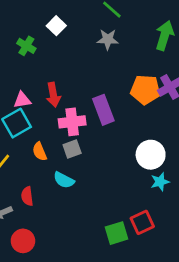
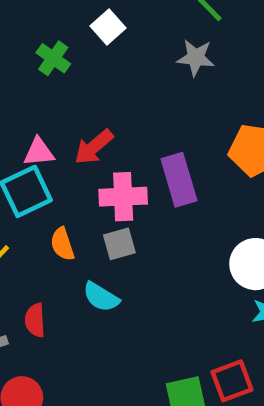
red arrow: (53, 95) -> (94, 147), turned 55

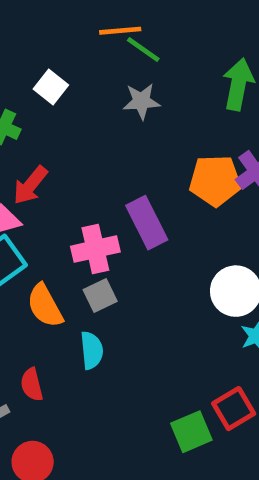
red arrow: (94, 147) -> (30, 185), moved
orange semicircle: (62, 244) -> (45, 306), size x1.4
cyan semicircle: (101, 297) -> (92, 350), turned -117

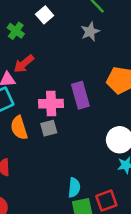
gray star: (141, 101) -> (90, 32), turned -30
cyan semicircle: (92, 350) -> (74, 188), moved

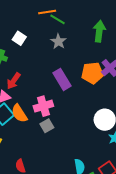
purple rectangle: (80, 95) -> (62, 79), moved
orange semicircle: (19, 128) -> (19, 113), moved

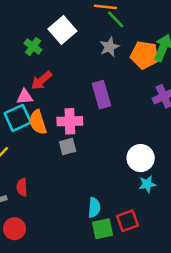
white square: (19, 38) -> (62, 30), size x1.5
orange pentagon: (92, 73) -> (144, 55), moved

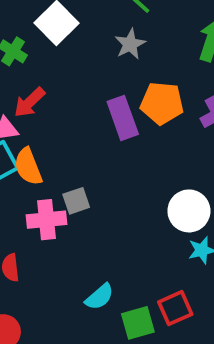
orange pentagon: (144, 55) -> (162, 103), moved
pink cross: (70, 121) -> (47, 220), moved
cyan semicircle: (94, 208) -> (99, 297), moved, turned 48

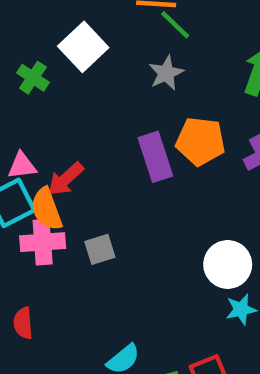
red arrow: (29, 102) -> (66, 179), moved
pink cross: (47, 220) -> (43, 242), moved

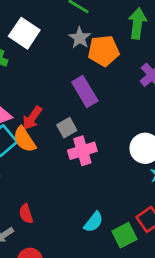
orange pentagon: (200, 141) -> (104, 51), moved
pink cross: (43, 242) -> (82, 151), moved
gray square: (100, 249) -> (67, 128), moved

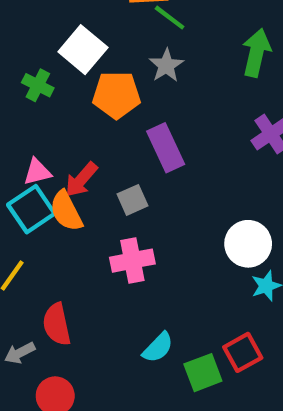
orange pentagon: (104, 51) -> (116, 95), moved
pink cross: (82, 151) -> (132, 261), moved
red semicircle: (26, 214) -> (57, 324), size x1.4

